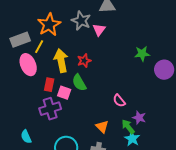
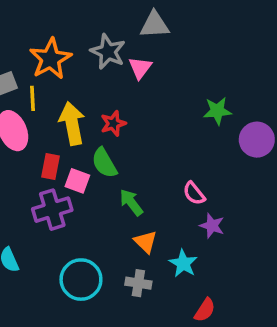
yellow line: (39, 47) -> (33, 98), turned -32
pink semicircle: (119, 101) -> (194, 193), moved
green arrow: (128, 127) -> (131, 202), moved
cyan star: (132, 139) -> (183, 263), moved

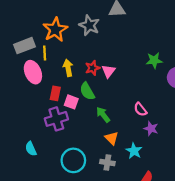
pink triangle: (140, 68) -> (108, 71), moved
yellow arrow: (72, 123) -> (68, 68), size x0.7

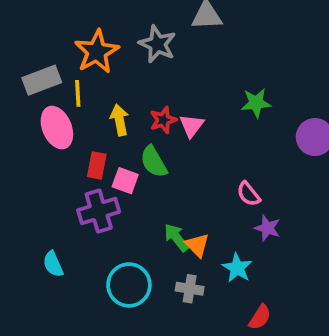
green star: (154, 60) -> (256, 103), moved
green arrow: (103, 115) -> (176, 238), moved

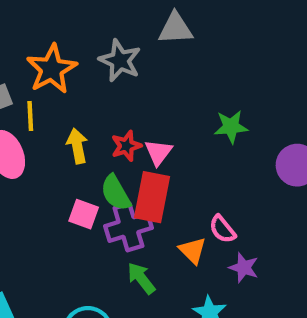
red rectangle: (97, 165) -> (152, 197), moved, size x1.6
purple cross: (99, 211) -> (128, 227), moved
orange triangle: (197, 245) -> (192, 250), moved

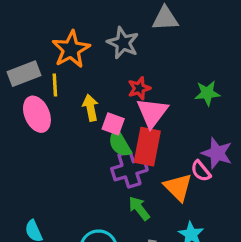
red star: (126, 146) -> (139, 88), moved
pink triangle: (158, 152) -> (152, 113), size x1.5
pink square: (84, 214) -> (113, 124), moved
orange triangle: (192, 250) -> (178, 187), size x1.4
purple star: (244, 268) -> (217, 153), moved, size x1.4

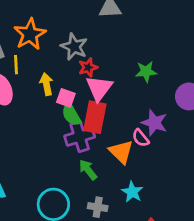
gray star: (123, 43) -> (74, 47), moved

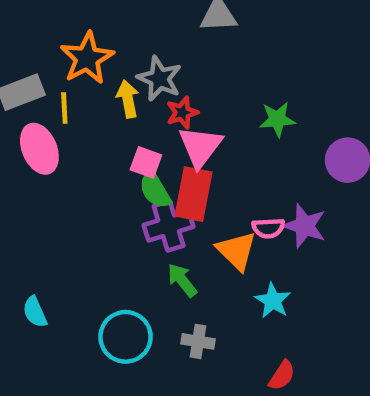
yellow arrow: (46, 84) -> (128, 99), moved
purple star: (154, 123) -> (305, 226), moved
pink semicircle: (141, 138) -> (268, 228), turned -54
cyan star: (132, 192) -> (273, 301), moved

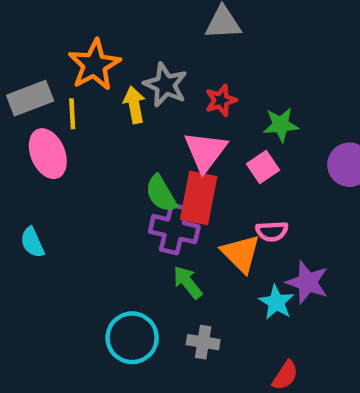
red star: (182, 113) -> (221, 100), moved
pink square: (146, 162) -> (263, 167), moved, turned 36
purple cross: (169, 226) -> (174, 229), turned 30
purple star: (305, 226) -> (307, 282), moved
cyan semicircle: (35, 312) -> (32, 242), moved

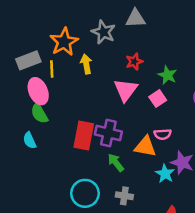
gray star: (165, 85) -> (103, 32), moved
green star: (281, 125) -> (167, 75), turned 30
green semicircle: (161, 194) -> (39, 113), moved
red rectangle: (199, 198) -> (84, 135), moved
orange triangle: (241, 253) -> (145, 147), turned -35

